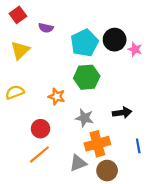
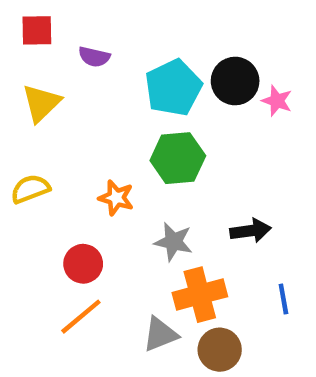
red square: (18, 15) -> (37, 30), turned 35

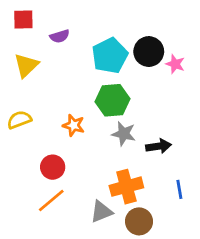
purple semicircle: (94, 57) -> (60, 36), turned -30
gray star: (173, 242) -> (124, 134), moved

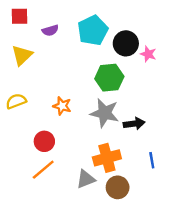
cyan pentagon: (110, 56) -> (93, 30), moved
green hexagon: (113, 100) -> (109, 78), moved
gray star: (124, 134) -> (105, 113), size x1.4

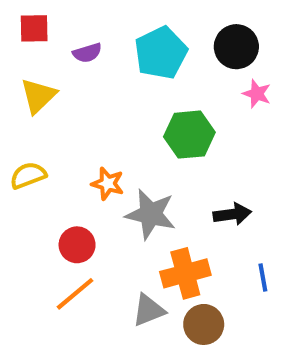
black circle: (126, 43) -> (236, 47), moved
gray star: (105, 113) -> (151, 214), moved

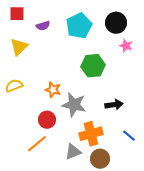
red circle: (77, 245) -> (47, 120), moved
blue line: (263, 277) -> (129, 136), turned -40

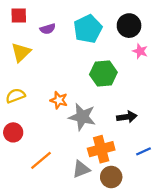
red circle: (47, 120) -> (13, 132), moved
blue line: (129, 136) -> (143, 151), turned -64

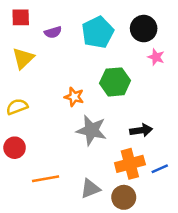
orange star: (59, 100) -> (74, 97), moved
orange cross: (101, 149) -> (130, 164), moved
orange line: (41, 160) -> (46, 179), turned 30

